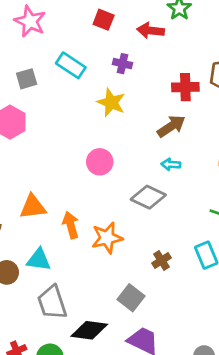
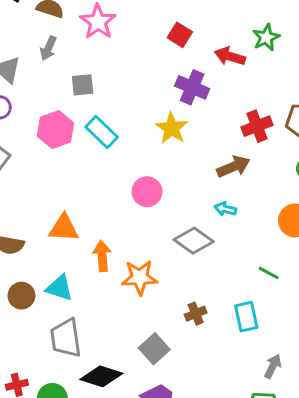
purple cross: (123, 64) -> (192, 87), size x1.5
cyan rectangle: (71, 65) -> (102, 132), moved
red cross: (185, 87) -> (257, 126), turned -30

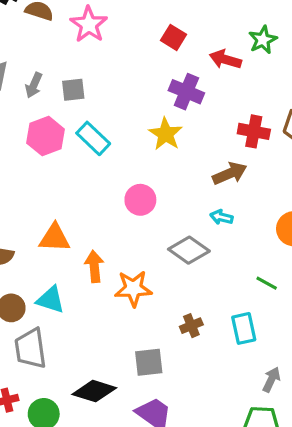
gray arrow: (48, 48) -> (34, 85), moved
red cross: (257, 126) -> (254, 131), turned 32
gray trapezoid: (66, 338) -> (30, 349), moved
gray square: (154, 349) -> (149, 362), turned 36

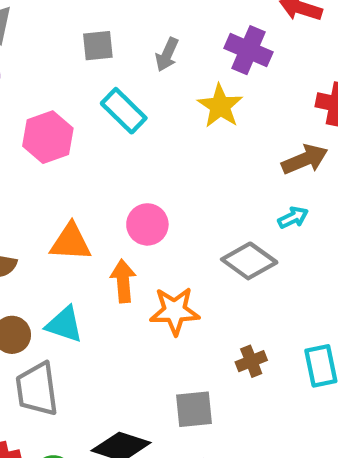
gray arrow: (34, 85) -> (167, 55), moved
pink hexagon: (45, 136) -> (48, 137), moved
pink circle: (140, 200) -> (147, 224), moved
cyan arrow: (221, 217) -> (293, 218), turned 140

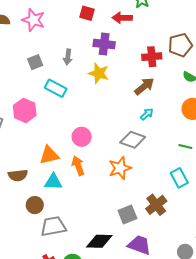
orange star: (175, 311) -> (120, 168), moved
cyan triangle: (64, 325) -> (53, 182), moved
brown cross: (251, 361) -> (156, 205), moved, size x1.5
gray trapezoid: (37, 389) -> (53, 226), turned 104

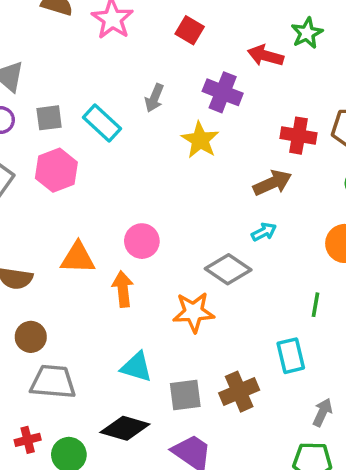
red square: (87, 13) -> (190, 30), moved
gray square: (35, 62) -> (49, 118), moved
cyan rectangle: (56, 88) -> (102, 123), moved
green line: (185, 146) -> (315, 305), turned 72
cyan triangle: (53, 182) -> (136, 367), moved

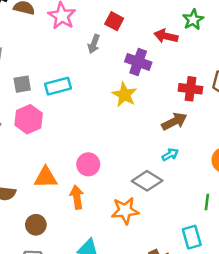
gray arrow: (154, 98) -> (94, 44), moved
cyan rectangle: (102, 123) -> (58, 86), turned -55
brown circle: (31, 337) -> (36, 225), moved

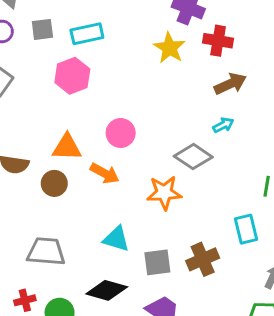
red cross: (190, 89) -> (218, 41), moved
pink hexagon: (29, 119) -> (72, 76), moved
orange arrow: (77, 197) -> (105, 173), turned 125
brown circle: (36, 225) -> (54, 183), moved

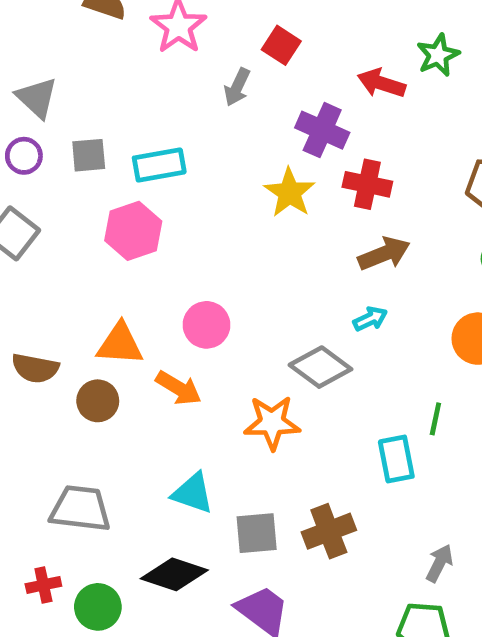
cyan rectangle: (246, 229) -> (396, 459), moved

